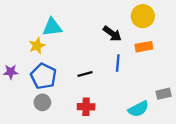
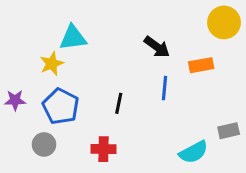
yellow circle: (143, 16) -> (224, 22), moved
black line: (85, 74) -> (119, 103), turned -64
gray circle: (42, 102) -> (44, 144), moved
red cross: (86, 107) -> (103, 149), moved

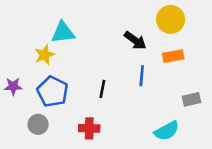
yellow circle: (224, 22) -> (171, 19), moved
gray rectangle: (229, 131) -> (192, 99), moved

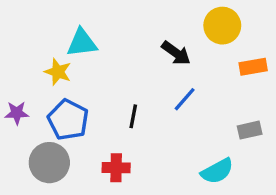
yellow star: (45, 55) -> (58, 72), turned -30
orange rectangle: (173, 56) -> (253, 67), moved
blue line: (142, 76) -> (185, 99), turned 36
gray circle: (38, 124) -> (49, 163), size x1.5

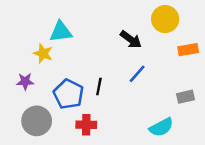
purple star: (17, 113) -> (25, 81), moved
blue pentagon: (68, 120) -> (68, 94), moved

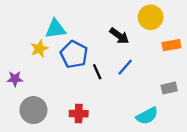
yellow star: (43, 53) -> (39, 49), turned 30
purple star: (25, 81) -> (15, 79), moved
black line: (99, 86) -> (97, 72), moved, turned -35
blue pentagon: (68, 94) -> (74, 54), moved

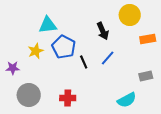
black arrow: (119, 36) -> (103, 31), turned 30
yellow star: (39, 49) -> (36, 51), moved

